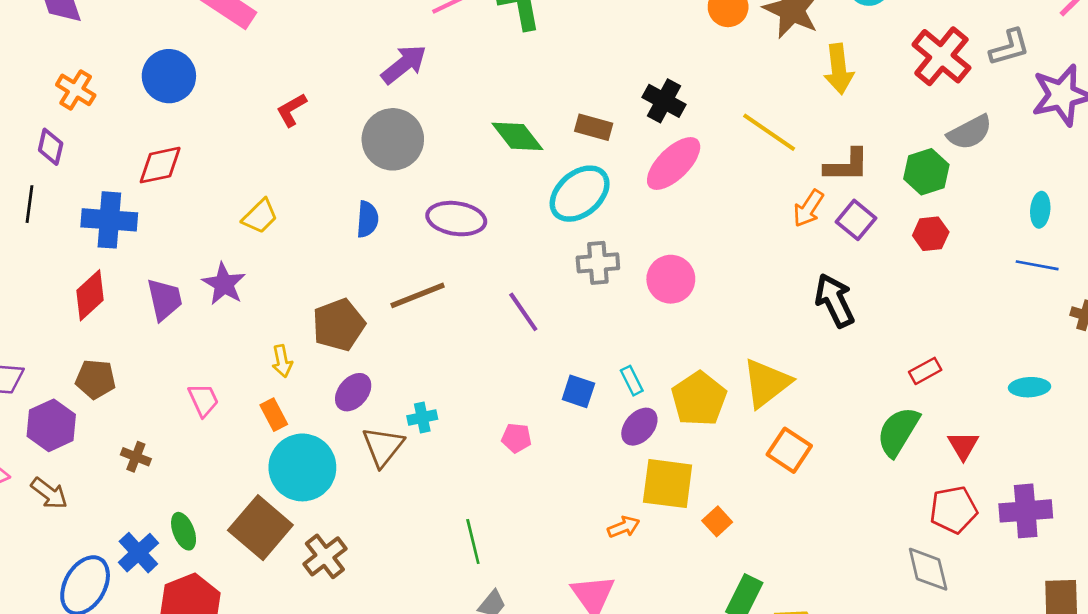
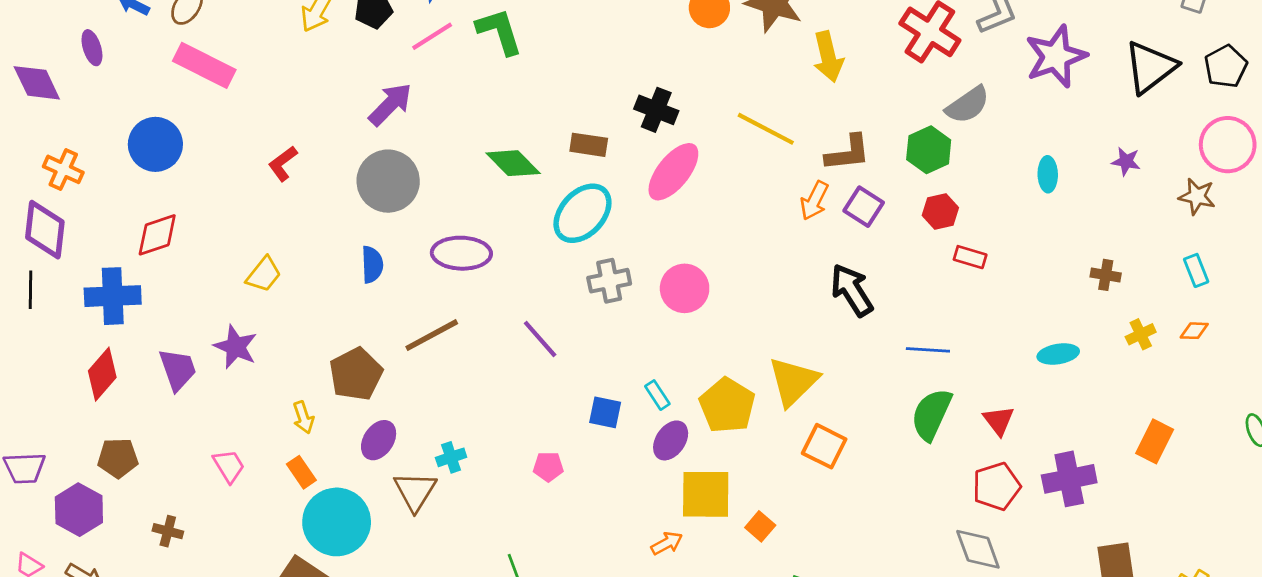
purple diamond: (51, 147) -> (45, 230), size x1.6
blue line: (1037, 265) -> (928, 350), moved
red rectangle: (925, 371) -> (970, 257), moved, turned 52

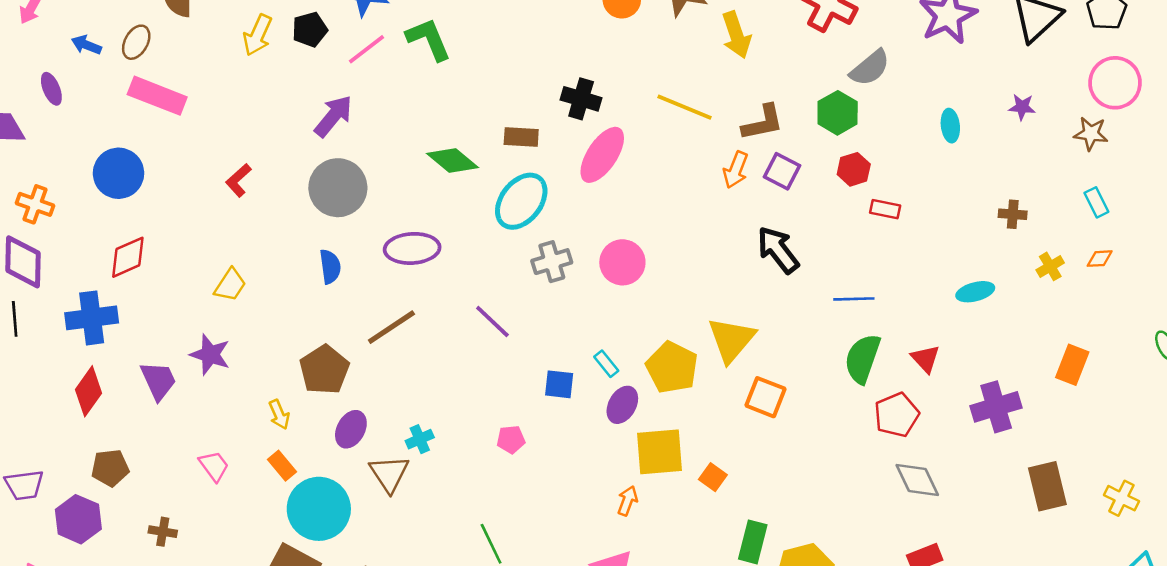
red pentagon: (996, 486) -> (897, 415), moved
orange arrow: (667, 543) -> (627, 501), turned -36

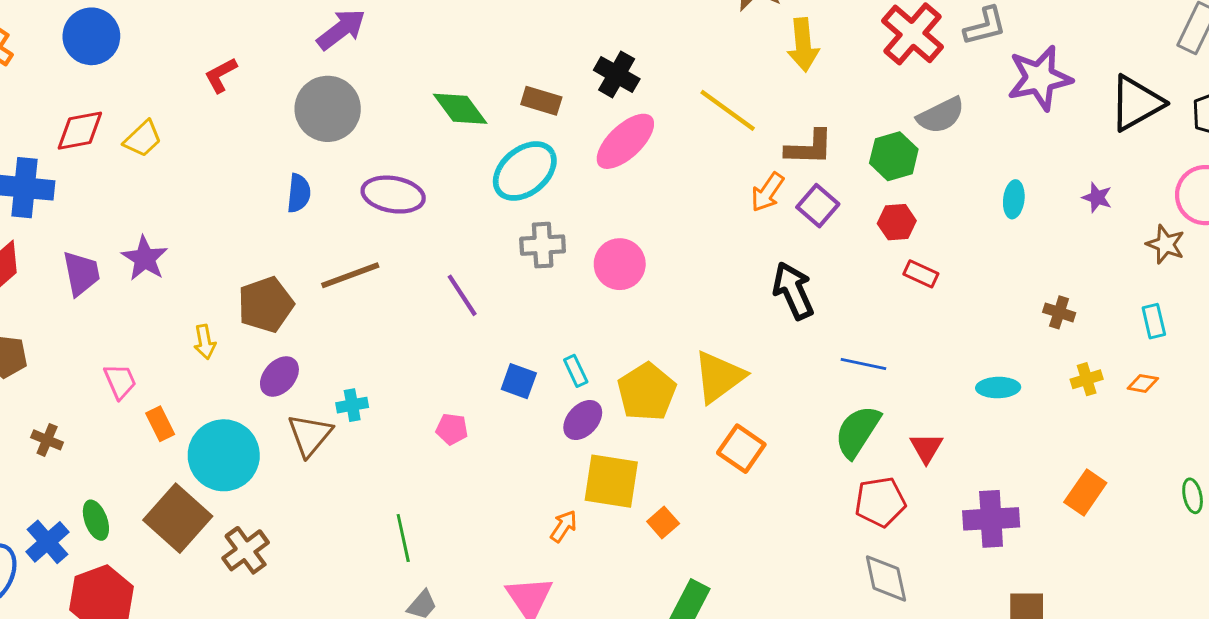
yellow trapezoid: (230, 285) -> (143, 139), moved
orange rectangle: (282, 466) -> (160, 424), moved

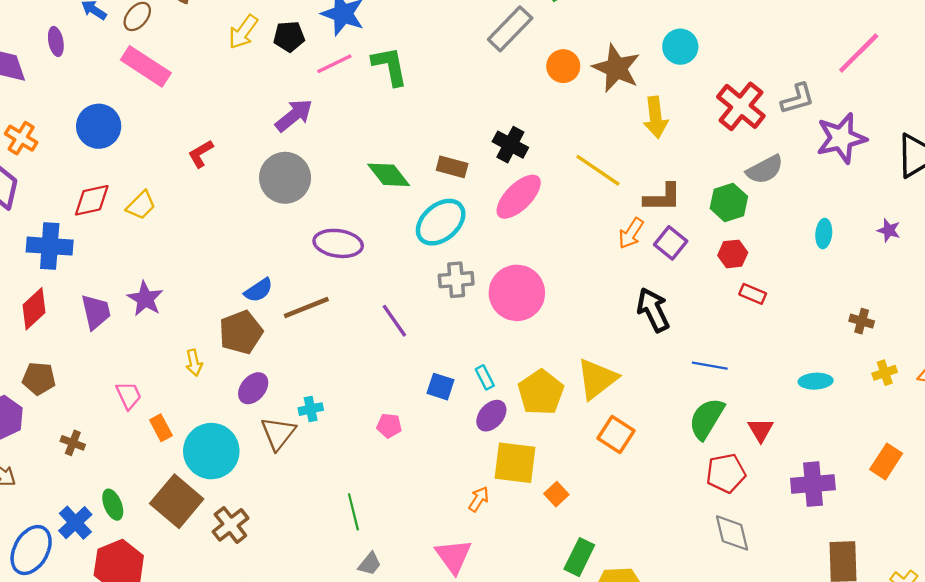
blue semicircle: (299, 193) -> (259, 290), moved, turned 52
pink circle: (620, 264) -> (517, 293), size x1.4

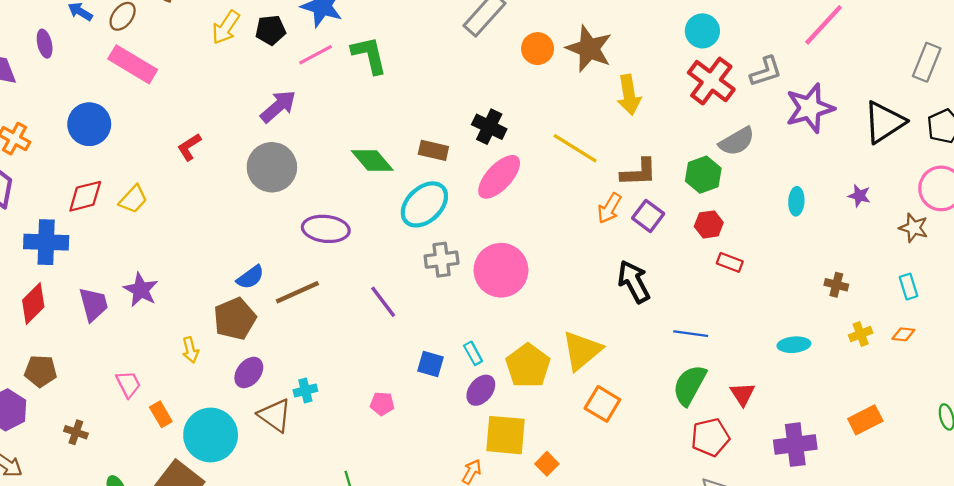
cyan circle: (680, 47) -> (702, 31), moved
brown triangle: (278, 433) -> (275, 415), turned -30
orange rectangle: (886, 461) -> (865, 420), turned 32

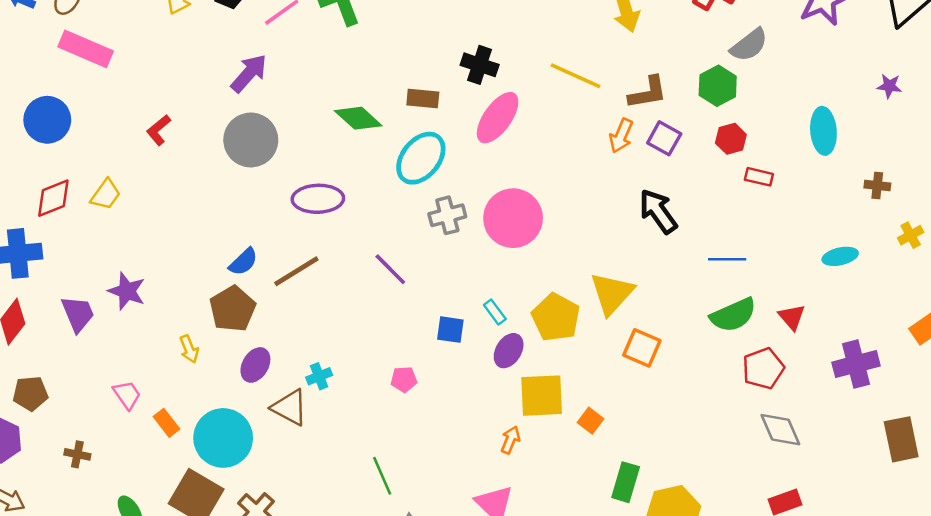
cyan ellipse: (796, 201) -> (823, 131), moved, size x1.5
green semicircle: (690, 385) -> (733, 315), turned -135

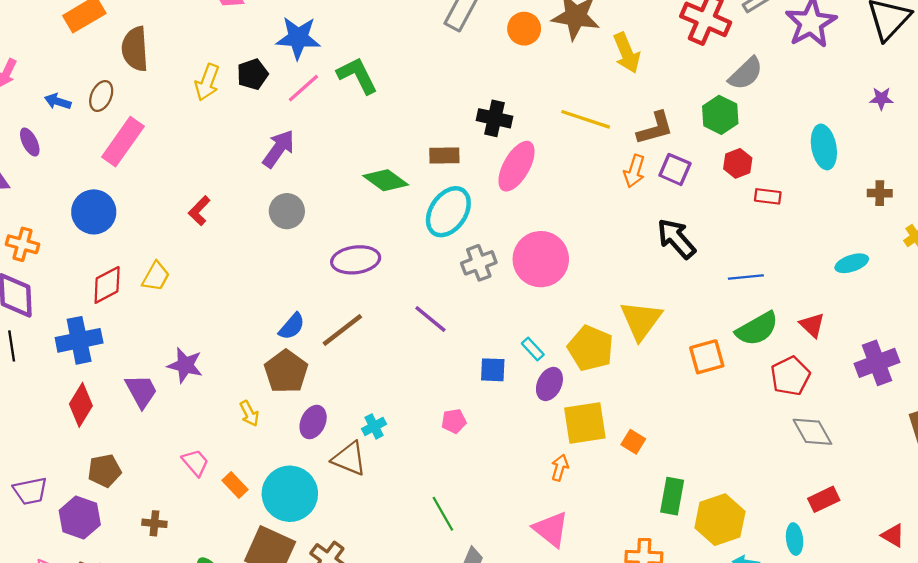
pink rectangle: (86, 49) -> (123, 142), turned -72
gray circle: (251, 140) -> (287, 211), size x0.7
orange square: (642, 348) -> (707, 357), moved, turned -33

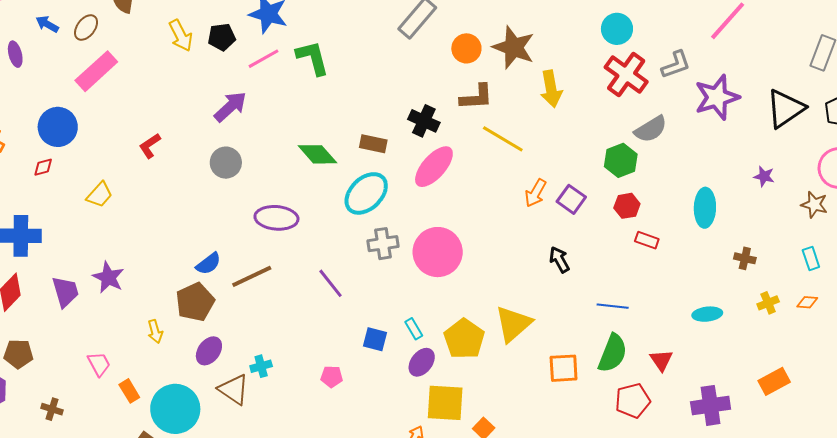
yellow arrow: (207, 82) -> (181, 35), turned -60
brown L-shape: (655, 128) -> (476, 97), moved
black arrow: (676, 239) -> (559, 260), size x0.7
red diamond: (107, 285) -> (43, 167), moved, size x0.6
green semicircle: (757, 329) -> (613, 353), turned -51

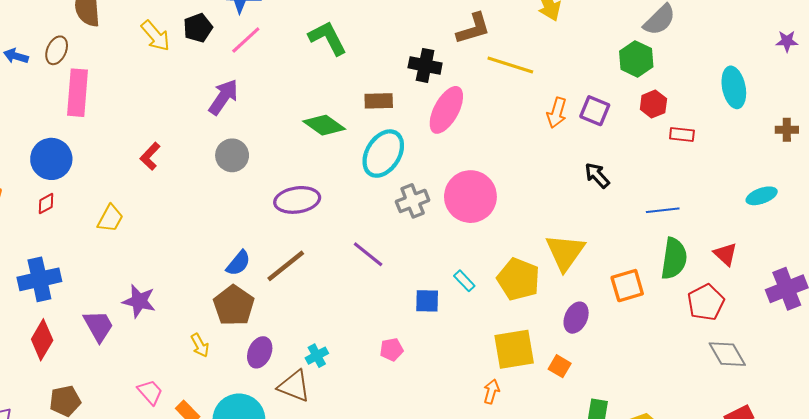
green L-shape: (313, 58) -> (328, 38), moved
pink rectangle: (96, 71) -> (78, 93), turned -30
purple ellipse: (422, 362) -> (576, 318), moved

